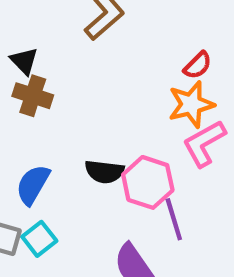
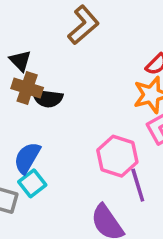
black semicircle: (104, 172) -> (48, 98), moved
cyan square: (39, 239) -> (32, 183), moved

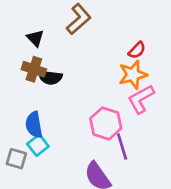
black triangle: (20, 61) -> (35, 38), moved
blue semicircle: (27, 158) -> (34, 125), turned -40

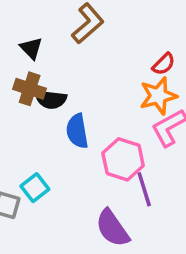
blue semicircle: (34, 125) -> (77, 131), moved

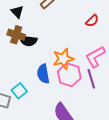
orange star: (158, 96) -> (63, 59), moved
blue semicircle: (77, 131) -> (43, 74), moved
purple line: (144, 189) -> (91, 79), moved

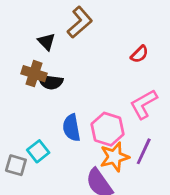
black triangle: (17, 12) -> (46, 42), moved
orange star: (63, 59) -> (114, 157), moved
purple line: (91, 79) -> (144, 151), moved, turned 42

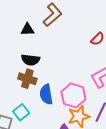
black triangle: (46, 42) -> (27, 30), turned -48
brown cross: (34, 74) -> (27, 79), moved

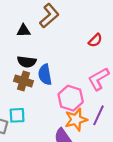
blue semicircle: (46, 94) -> (45, 75), moved
cyan square: (21, 112) -> (17, 115), turned 35

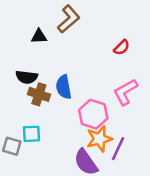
black semicircle: (27, 62) -> (27, 77), moved
purple line: (98, 115) -> (118, 149), moved

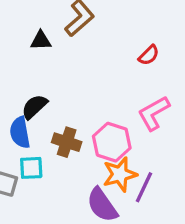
black semicircle: (27, 77) -> (34, 107), moved, turned 130
blue semicircle: (64, 87) -> (20, 132), moved
brown cross: (39, 94) -> (67, 142), moved

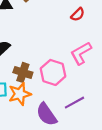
orange star: (120, 174) -> (20, 94), moved
purple line: (144, 187) -> (74, 103), turned 36

